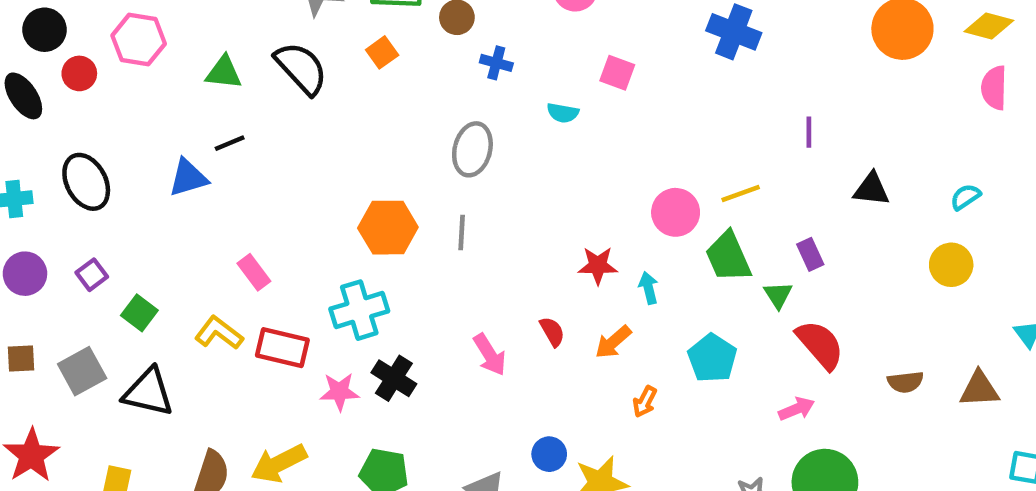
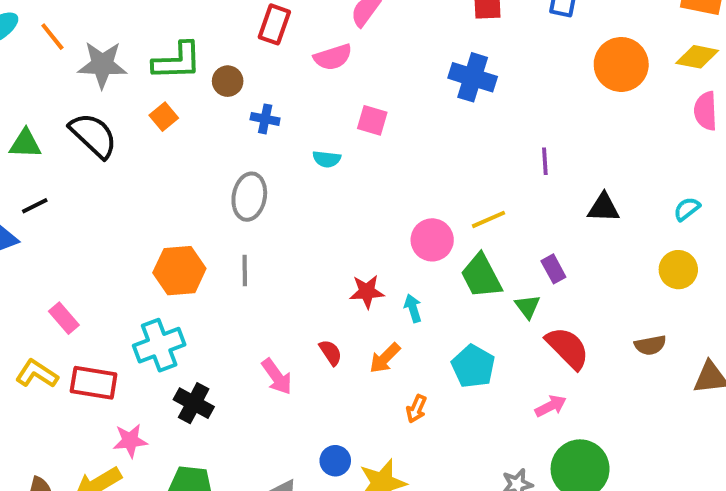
brown semicircle: (905, 382) -> (650, 345), moved
pink star: (339, 392) -> (130, 441), moved

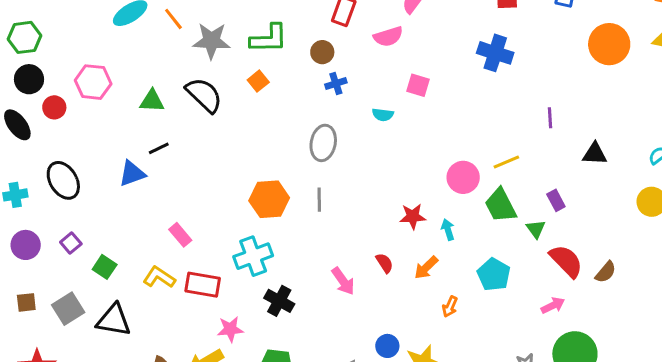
brown circle: (228, 81) -> (322, 52), moved
blue cross: (265, 119) -> (336, 84), turned -30
brown semicircle: (650, 345) -> (606, 272), moved, turned -40

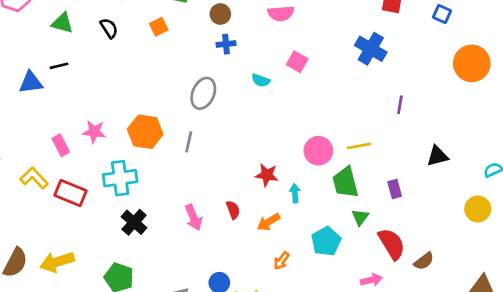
black semicircle: (204, 95) -> (109, 28), size x0.6
purple line: (550, 118) -> (400, 105), moved
black triangle: (595, 154) -> (438, 156), turned -30
green triangle: (536, 229) -> (360, 217), moved
pink star: (230, 329) -> (94, 132), moved

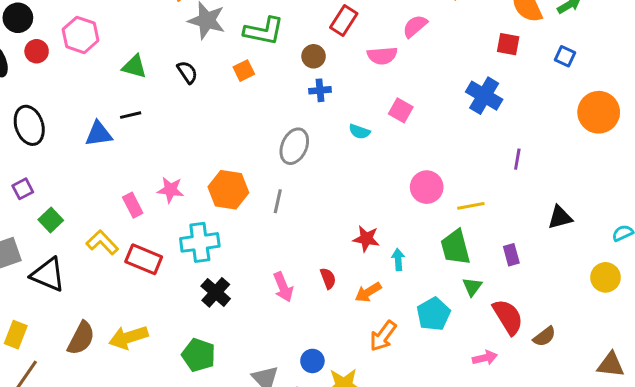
pink circle: (318, 151) -> (427, 187), moved
orange arrow: (282, 261) -> (383, 336), size x1.5

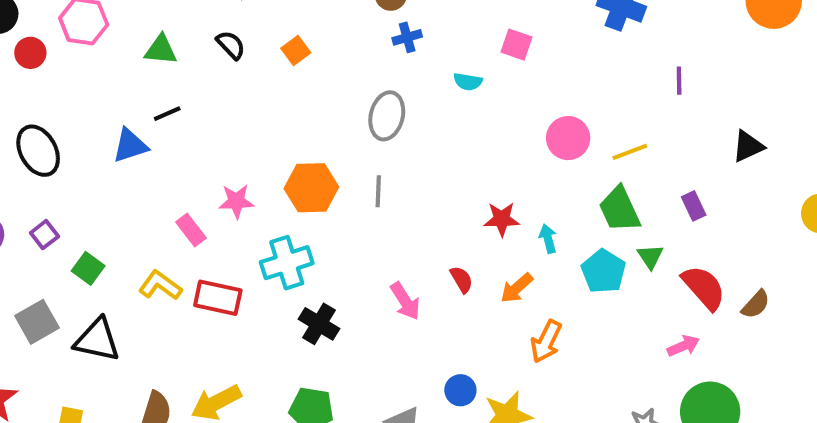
orange square: (244, 71) -> (296, 50), moved
cyan pentagon: (433, 314) -> (604, 271), moved

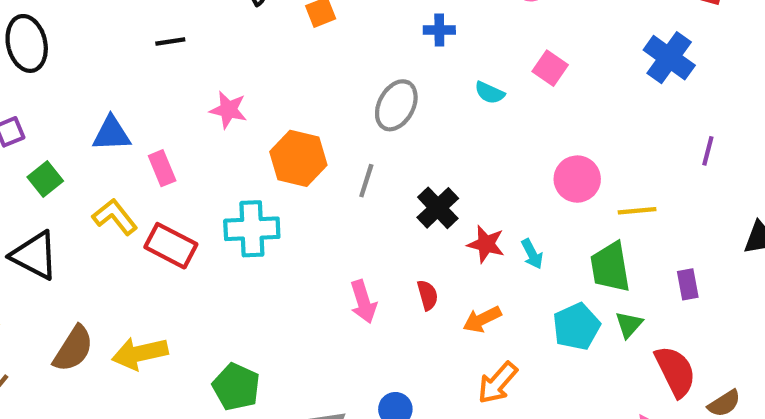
blue triangle: (130, 146) -> (111, 134), moved
pink star: (236, 201) -> (228, 110), moved
cyan arrow: (548, 239) -> (532, 254), moved, turned 152
black cross: (319, 324) -> (438, 208), moved

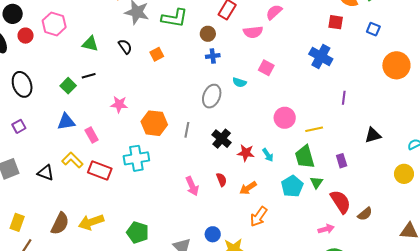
gray ellipse: (396, 105) -> (212, 96), moved
green square: (45, 179) -> (68, 86), moved
black triangle: (35, 255) -> (46, 173), moved, size x0.7

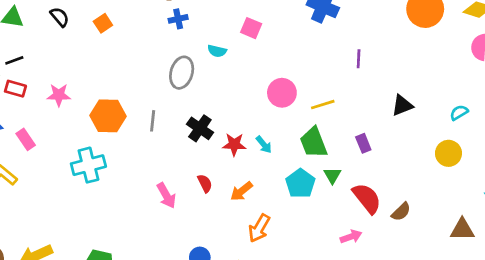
red rectangle: (100, 170) -> (15, 89), moved, size x0.7

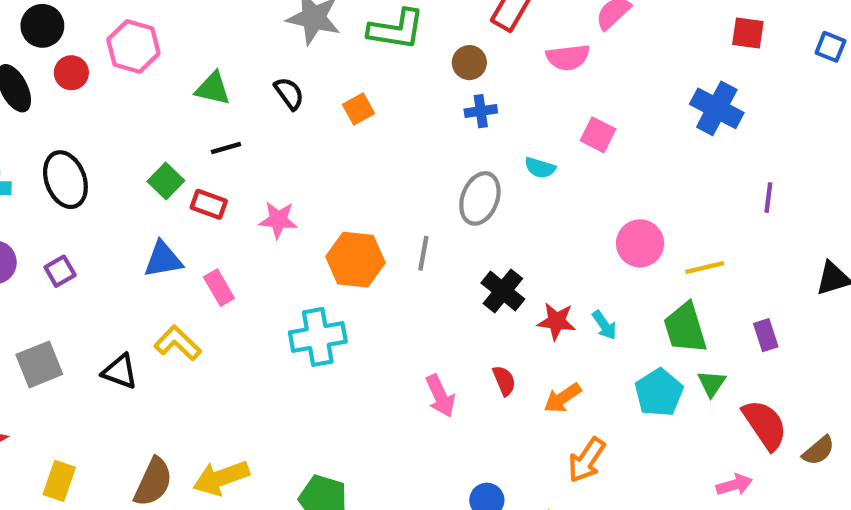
black line: (14, 60) -> (226, 148), moved
gray line: (153, 121) -> (423, 253), moved

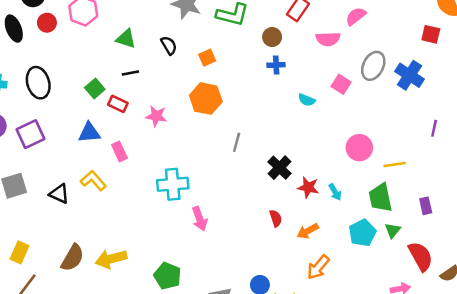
gray ellipse: (480, 198) -> (373, 66), moved
orange hexagon: (355, 260) -> (206, 99), moved
purple square: (60, 271) -> (31, 134), size x1.6
pink arrow: (440, 396) -> (200, 219), moved

